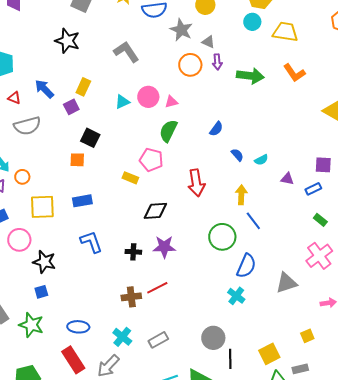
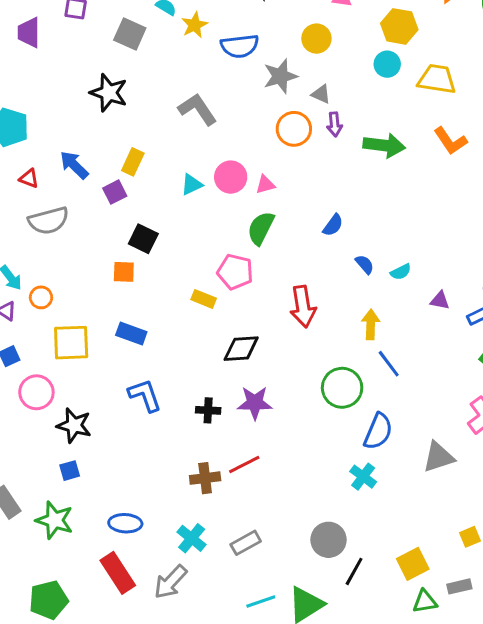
gray star: (181, 30) -> (280, 76), turned 30
blue rectangle: (82, 201) -> (131, 334), turned 30
black line: (230, 359) -> (354, 571), turned 30

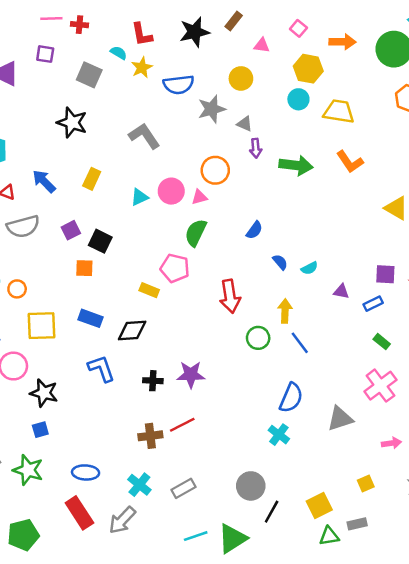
orange circle: (294, 129) -> (215, 170), moved
purple square: (115, 192) -> (71, 230), moved
black diamond: (241, 349) -> (132, 331), moved
green circle: (342, 388) -> (258, 338), moved, size x0.7

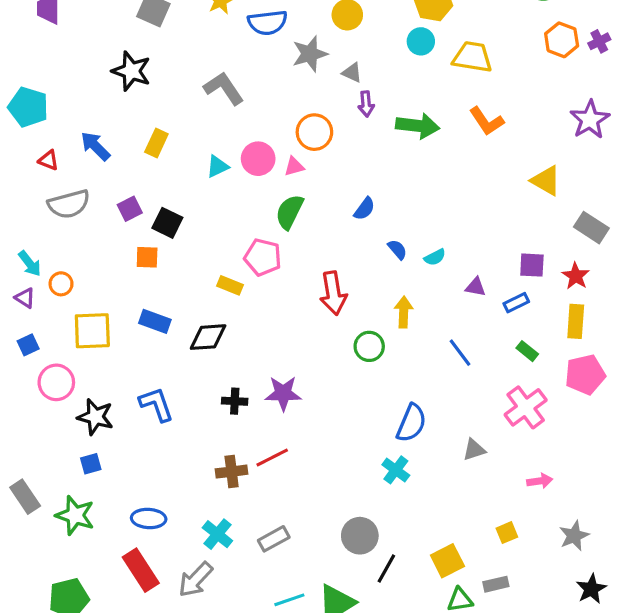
blue line: (300, 343) -> (460, 353), moved
blue L-shape: (101, 368) -> (156, 404), moved
gray triangle: (340, 419) -> (474, 450), size x0.7

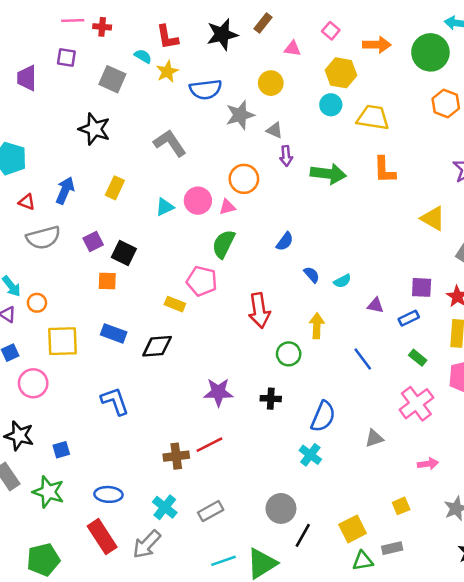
orange L-shape: (487, 121) -> (384, 170), turned 32
blue arrow: (95, 146) -> (65, 190), turned 68
black cross: (235, 401) -> (271, 399), moved
black star: (95, 417) -> (19, 436), moved

